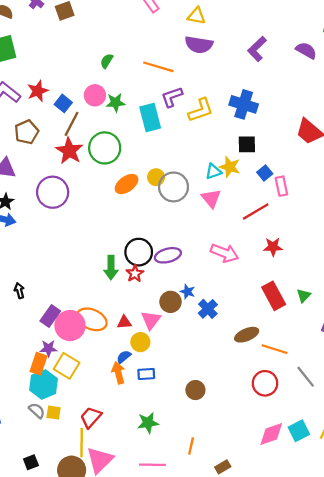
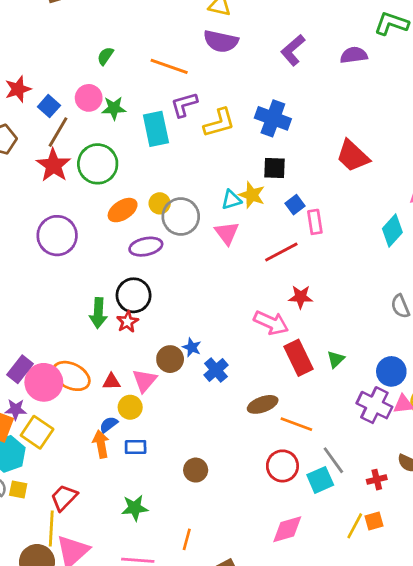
purple semicircle: (306, 50) -> (354, 55), turned -40
purple circle: (53, 192) -> (57, 236), moved
pink arrow: (224, 253) -> (271, 323), moved
purple ellipse: (168, 255) -> (146, 247), moved
cyan square: (299, 431) -> (320, 480), moved

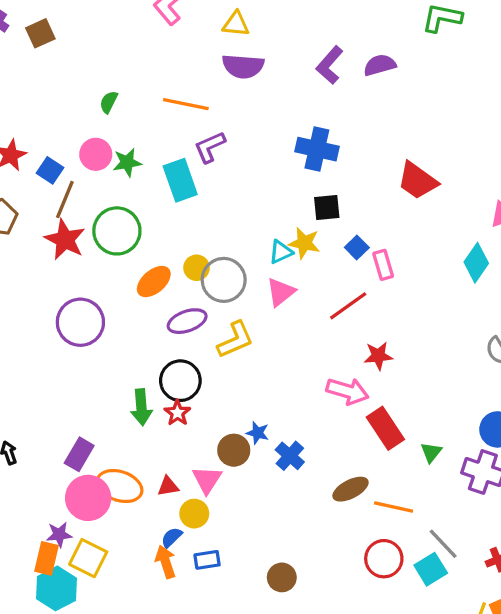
purple semicircle: (354, 55) -> (380, 65), moved
yellow L-shape: (219, 123) -> (235, 340), moved
pink triangle: (227, 233) -> (281, 292), turned 36
green triangle: (336, 359) -> (431, 452), moved
purple rectangle: (20, 369) -> (79, 454), moved

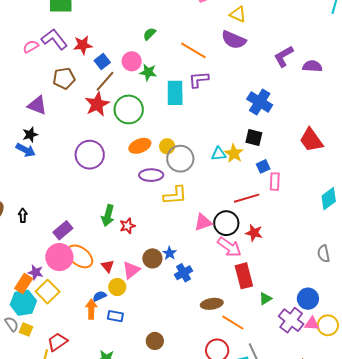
pink triangle: (281, 292) -> (203, 222), moved
black circle: (180, 381) -> (226, 223), moved
red triangle: (168, 486) -> (108, 266), turned 40

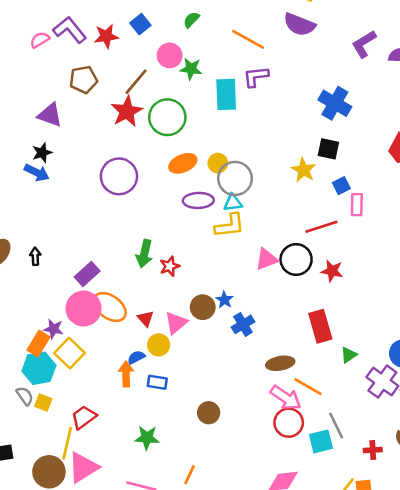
blue square: (102, 61) -> (140, 24), moved
cyan triangle: (219, 154) -> (233, 203), moved
pink arrow: (229, 247) -> (286, 398), moved

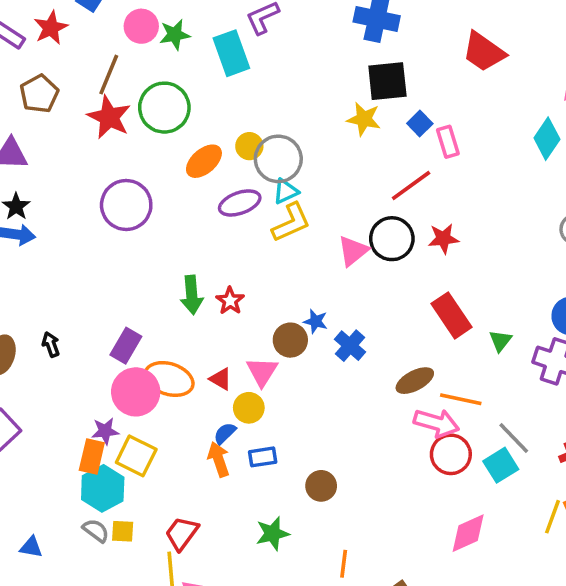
black square: (328, 149) -> (387, 81), size x1.4
brown circle: (209, 413) -> (321, 486), moved

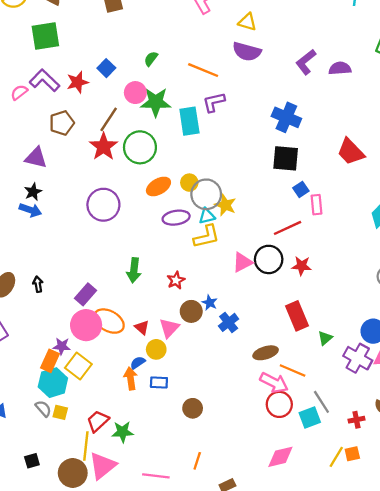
green star: (175, 35) -> (156, 102), size x1.5
yellow star: (364, 119) -> (225, 205), moved
red star: (230, 301) -> (176, 280), moved
green star: (272, 534) -> (123, 432), moved

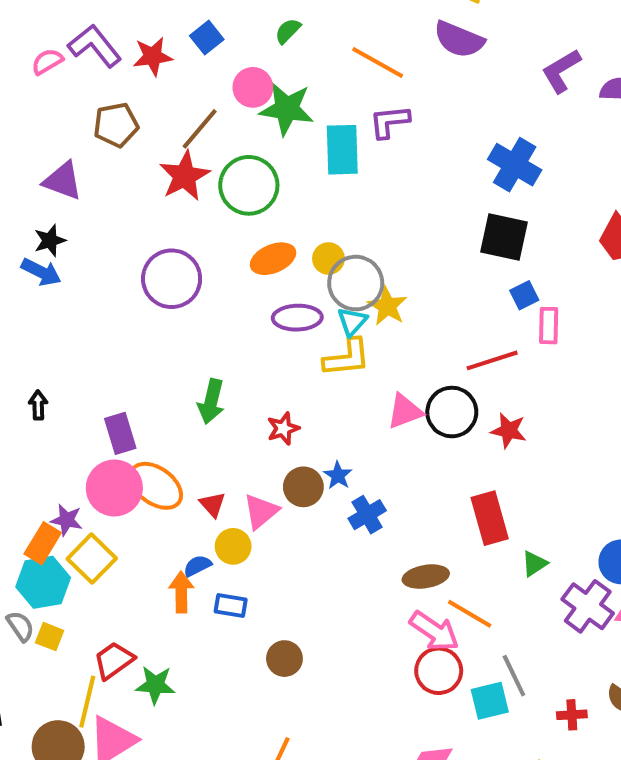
cyan triangle: (207, 216) -> (352, 322), turned -42
purple rectangle: (86, 294) -> (120, 433), turned -65

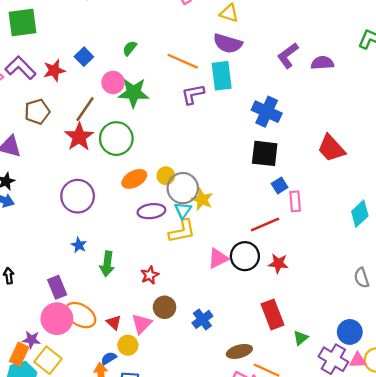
cyan rectangle: (342, 150) -> (222, 76), moved
blue star: (338, 475) -> (79, 245), moved

